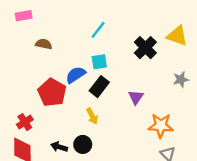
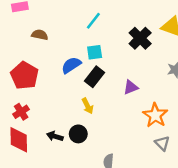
red pentagon: (52, 92) -> (25, 76), moved
purple triangle: (136, 97) -> (131, 87), turned 35
orange star: (161, 126) -> (155, 115), turned 30

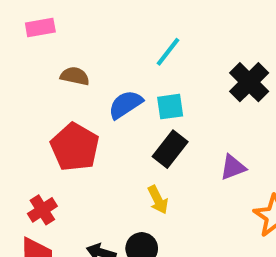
blue semicircle: (71, 65) -> (125, 104), moved
red pentagon: (25, 76) -> (75, 147), moved

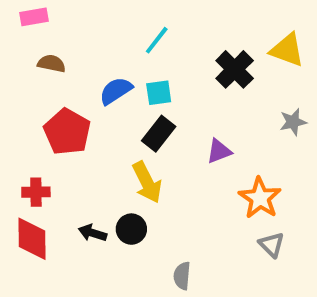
brown semicircle: (75, 76) -> (52, 64), moved
yellow arrow: (158, 200) -> (147, 182), size x1.5
red cross: (42, 210) -> (36, 192), turned 32

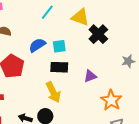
cyan line: (157, 40) -> (47, 12), moved
yellow triangle: (287, 50) -> (80, 17), moved
black rectangle: (159, 134) -> (59, 67), turned 54

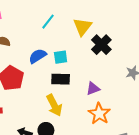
yellow triangle: (80, 17) -> (83, 27), turned 48
orange star: (111, 100) -> (99, 114), moved

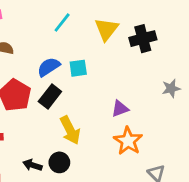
black cross: (101, 45) -> (143, 39), moved, turned 30
black rectangle: (61, 79) -> (50, 96), moved, turned -54

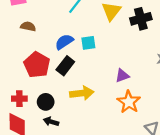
yellow arrow: (70, 130) -> (82, 93), turned -70
black circle: (59, 162) -> (46, 102), moved

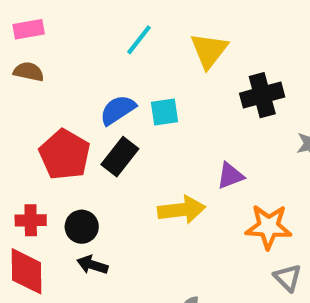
black cross: (141, 19) -> (262, 95), moved
brown semicircle: (28, 26) -> (29, 72), moved
yellow arrow: (82, 93) -> (181, 210), moved
orange star: (129, 102) -> (269, 227), moved, turned -30

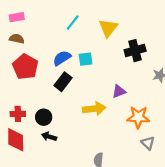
red pentagon: (65, 154) -> (25, 67), moved

